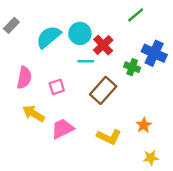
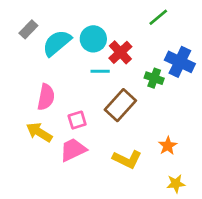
gray rectangle: (11, 25) -> (28, 29), moved
pink semicircle: (24, 78) -> (46, 97), moved
pink square: (57, 87) -> (77, 120), moved

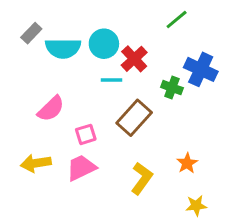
cyan semicircle: (57, 43) -> (63, 48), turned -140
pink semicircle: (46, 97) -> (51, 109), turned 35
yellow arrow: (39, 132) -> (36, 163), moved, turned -40
yellow L-shape: (127, 159) -> (142, 178), turned -80

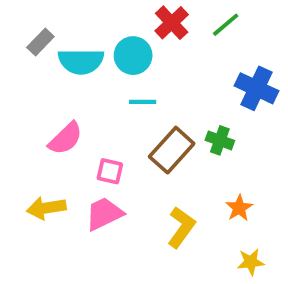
red cross: (134, 59) -> (172, 23), moved
green cross: (172, 88) -> (220, 140), moved
pink square: (86, 134) -> (110, 171), turned 30

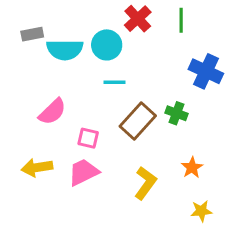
green line: (226, 25) -> (181, 20), turned -50
gray rectangle: (40, 42) -> (32, 34), turned 35

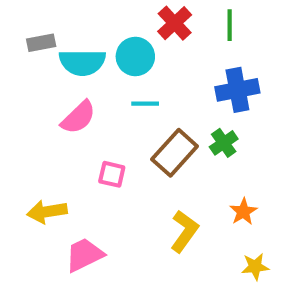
blue cross: (206, 71) -> (237, 90), moved, turned -36
pink semicircle: (52, 112) -> (78, 117), moved
green cross: (176, 113) -> (224, 143), turned 35
pink trapezoid: (83, 172) -> (84, 255), moved

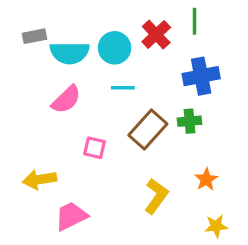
red cross: (175, 23) -> (156, 35), moved
green cross: (224, 143) -> (189, 121), turned 30

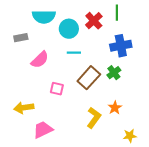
gray rectangle: (35, 36) -> (21, 38), moved
cyan semicircle: (70, 53) -> (44, 17), moved
green cross: (189, 121) -> (114, 73), turned -32
orange star: (206, 179) -> (115, 108), moved

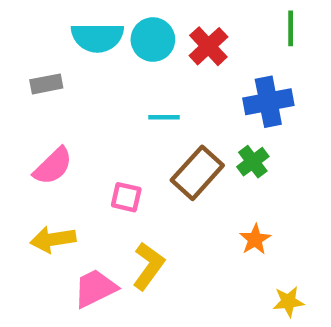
green line: (117, 13) -> (291, 28), moved
cyan circle: (69, 29) -> (153, 40), moved
pink semicircle: (40, 60) -> (53, 166), moved
yellow L-shape: (94, 118) -> (148, 266), moved

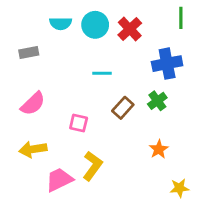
cyan semicircle: (97, 37) -> (61, 23), size x0.7
brown rectangle: (197, 173) -> (123, 108), size x0.7

